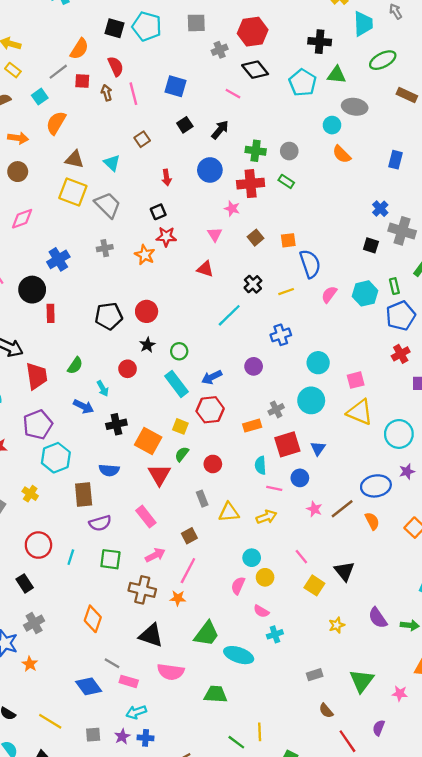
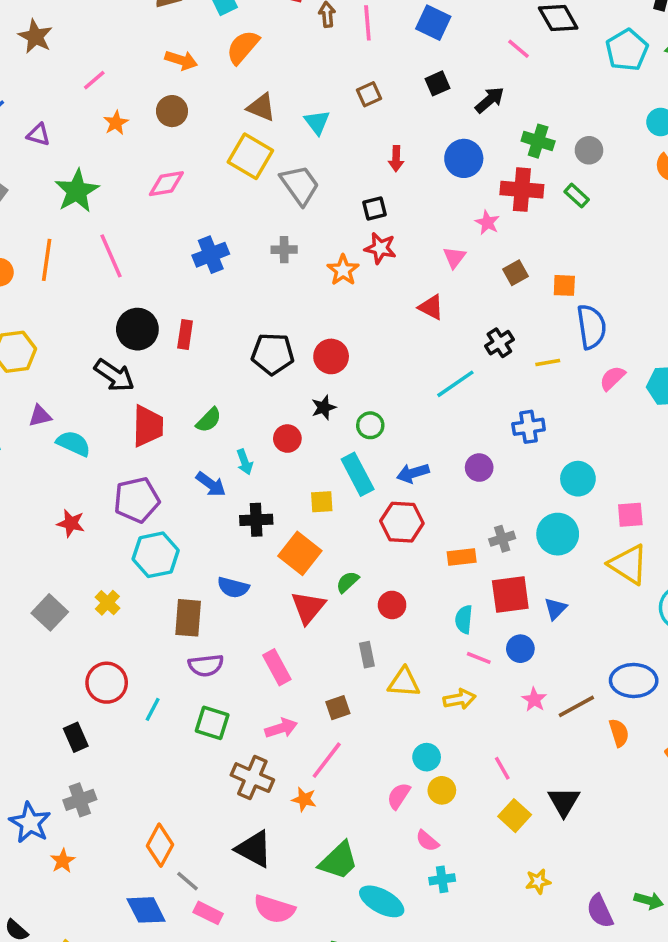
black circle: (32, 290) -> (137, 329), moved
yellow square: (180, 426) -> (322, 502), moved, turned -35
purple semicircle: (378, 618) -> (600, 911), moved
orange diamond: (93, 619) -> (160, 845), moved

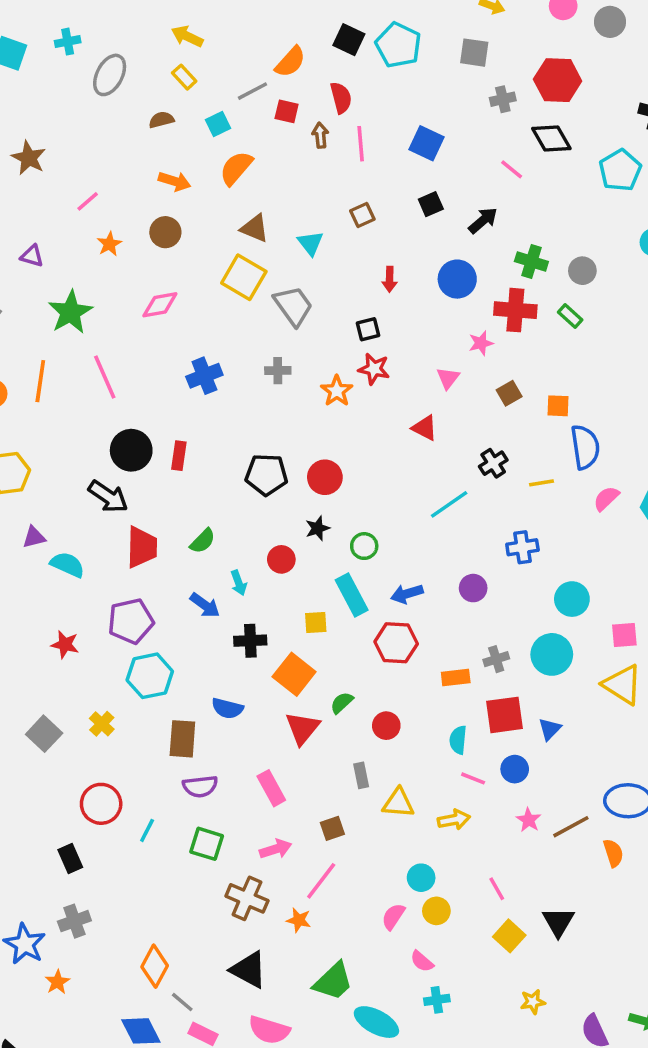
pink star: (487, 223) -> (481, 343), turned 30

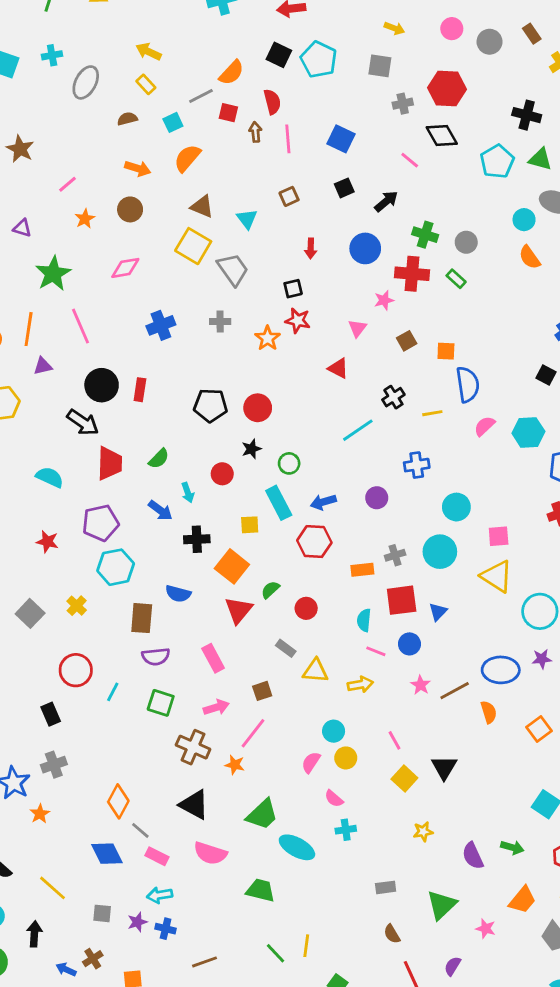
purple triangle: (34, 537) -> (43, 366), moved
gray rectangle: (361, 775) -> (286, 648), turned -42

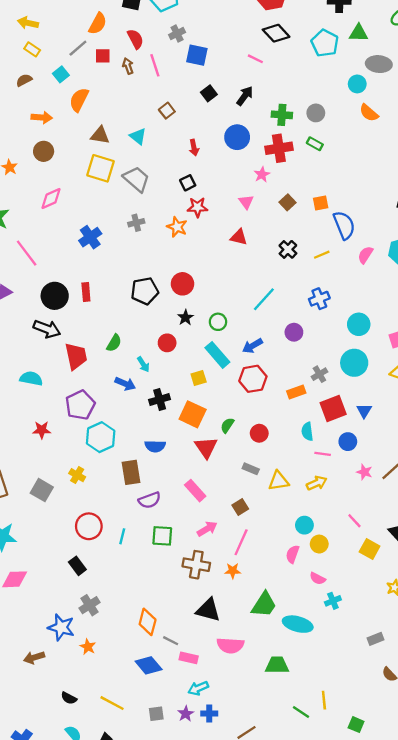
gray cross: (403, 104) -> (177, 33), moved
cyan line: (358, 430) -> (264, 299), moved

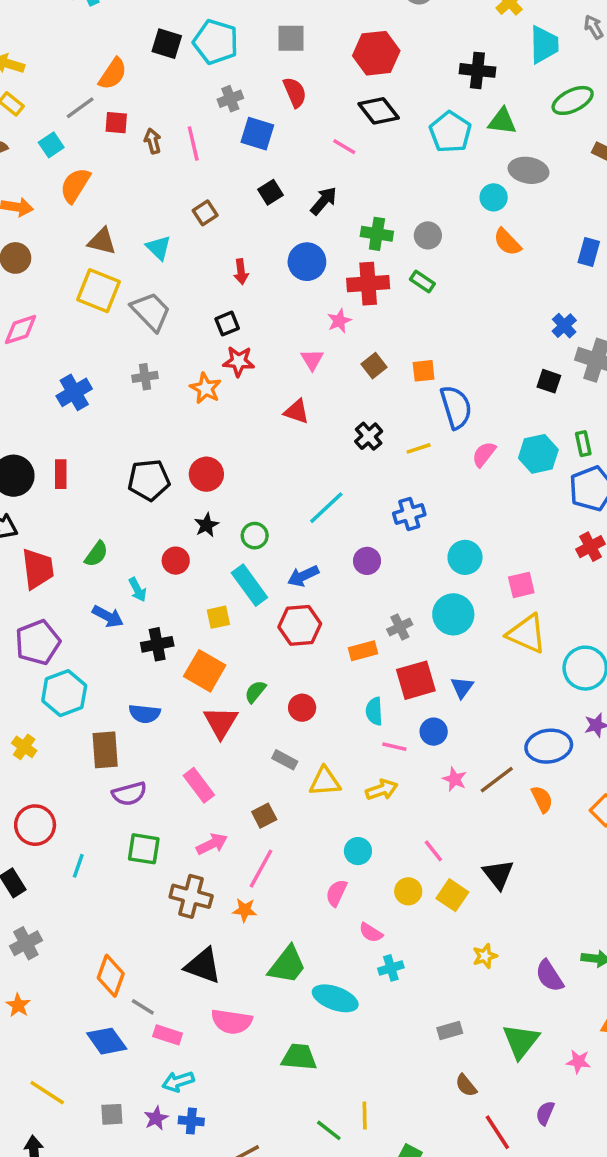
red semicircle: (135, 39) -> (295, 92), moved
cyan line: (122, 536) -> (78, 866), moved
yellow circle: (319, 544) -> (408, 891), moved

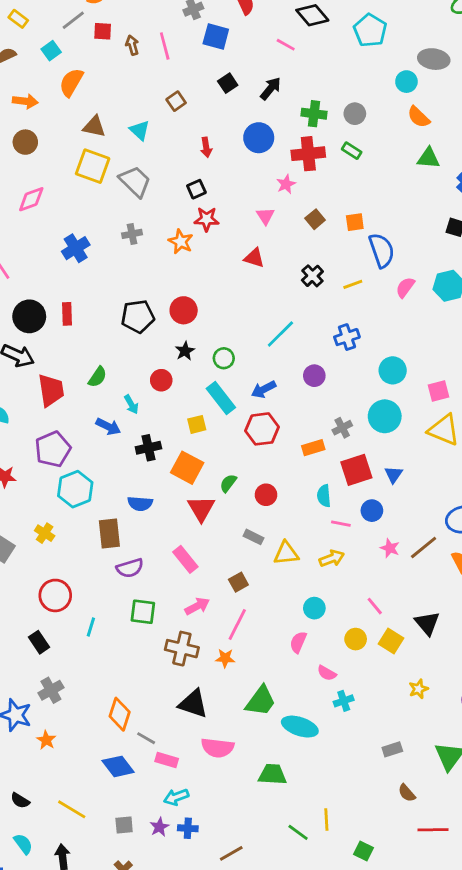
green triangle: (502, 121) -> (428, 158), moved
red line: (497, 1132) -> (433, 830), turned -56

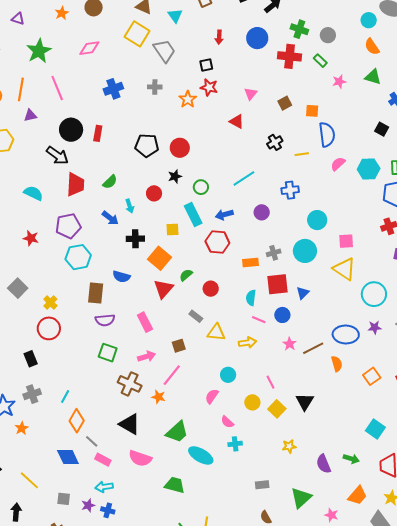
pink star: (286, 184) -> (339, 82), moved
yellow cross: (45, 533) -> (50, 302), moved
cyan line: (91, 627) -> (65, 396), moved

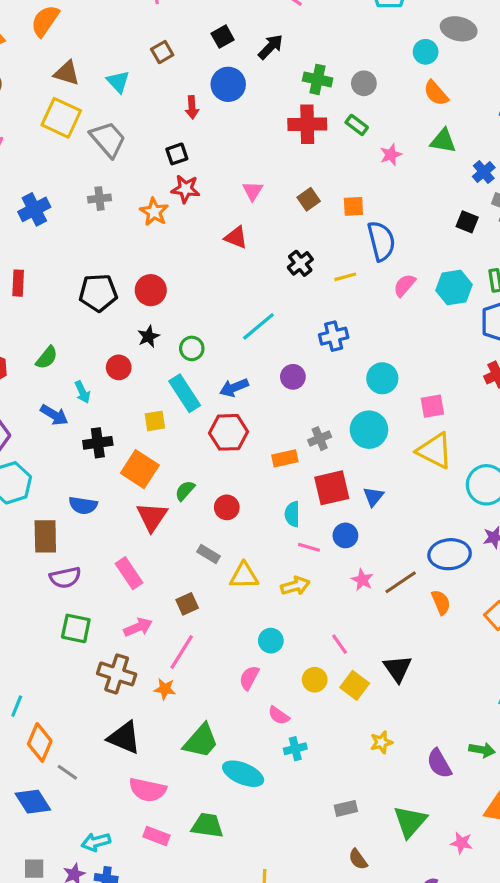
blue circle: (257, 38) -> (228, 84), moved
pink rectangle: (103, 460) -> (156, 836), moved

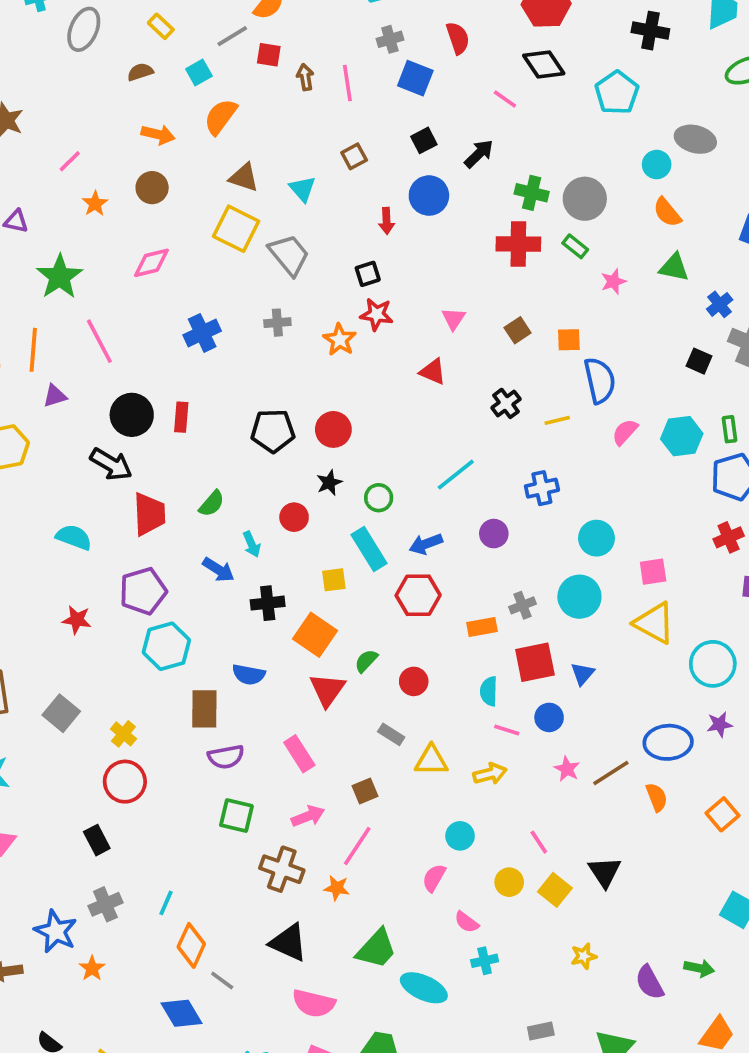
gray circle: (364, 83) -> (585, 199), size x1.5

